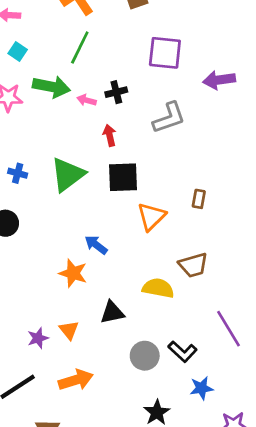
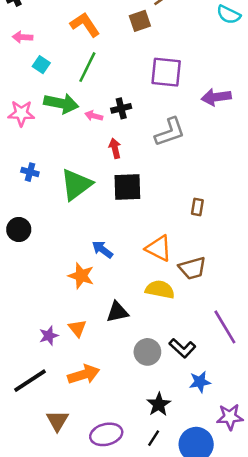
cyan square: (18, 52) -> (41, 65), moved
blue cross: (18, 173) -> (30, 172), moved
orange triangle: (151, 216) -> (159, 248), moved, turned -48

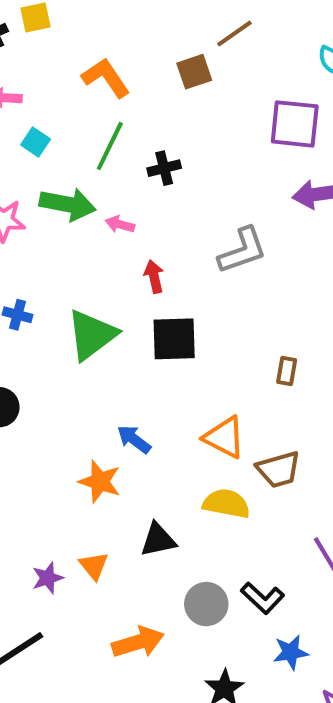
purple square: (166, 72) -> (295, 124), moved
black cross: (121, 108) -> (164, 168), moved
orange arrow: (84, 374) -> (138, 642), moved

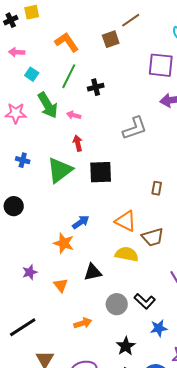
green arrow: (68, 204) -> (48, 105), turned 48
red arrow: (154, 277) -> (78, 143), moved
blue arrow: (134, 439) -> (81, 222), turned 108
purple star: (48, 578) -> (30, 272), moved
orange arrow: (138, 642) -> (83, 323), size x0.7

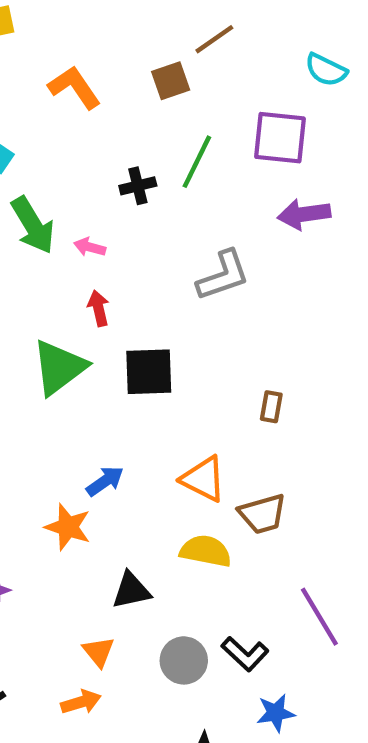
green line: (69, 76) -> (197, 162), moved
orange triangle: (61, 285) -> (98, 652), moved
orange arrow: (83, 323) -> (81, 702), moved

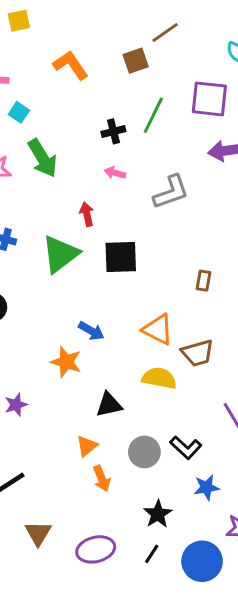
pink arrow: (90, 247) -> (115, 173), moved
blue arrow: (105, 481) -> (91, 331), turned 65
orange triangle: (98, 652) -> (87, 446), turned 30
orange arrow: (81, 702) -> (102, 479), moved, turned 85

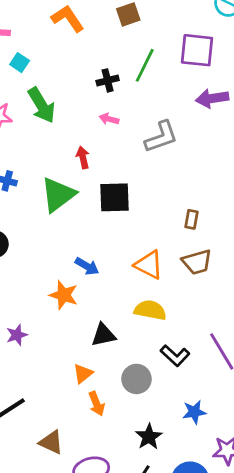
brown trapezoid: (198, 353) -> (197, 262), moved
black L-shape: (186, 448) -> (175, 356), moved
brown triangle: (38, 533) -> (51, 442), moved, turned -36

